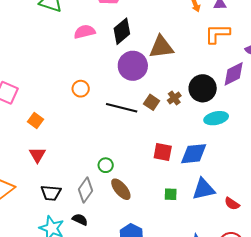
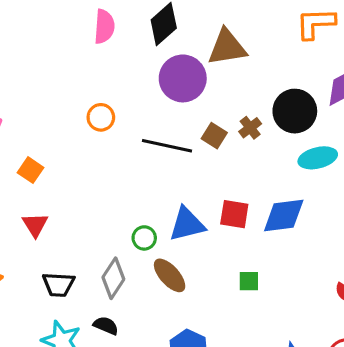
pink semicircle: (85, 32) -> (104, 27), turned 110
blue triangle: (203, 189) -> (187, 224), moved

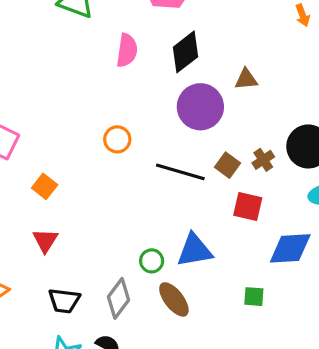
brown triangle: (227, 47) -> (246, 79), size x0.6
red square: (234, 214) -> (248, 207), moved
green square: (249, 281) -> (254, 297), moved

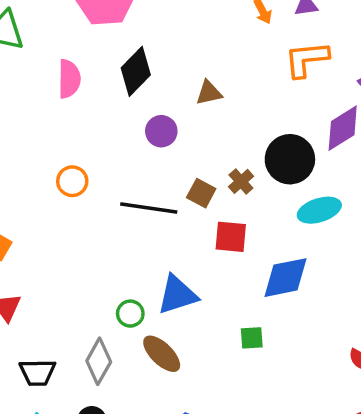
purple circle: (200, 107) -> (161, 131), size x0.6

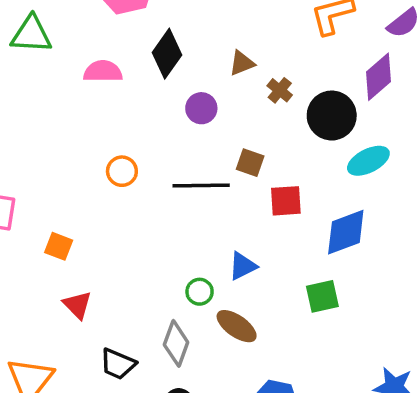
pink semicircle: (69, 79) -> (103, 71), turned -81
brown cross: (241, 181) -> (280, 90), moved
blue triangle: (177, 295) -> (243, 266), size x0.7
green square: (252, 338) -> (322, 296), size x1.4
black trapezoid: (37, 372) -> (118, 364), turned 33

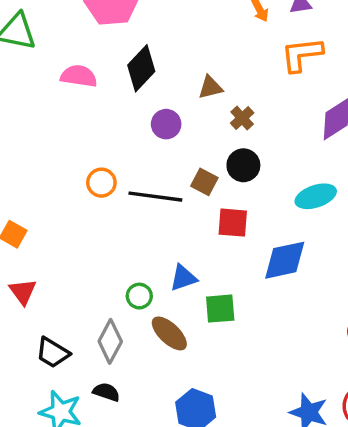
black circle: (332, 116) -> (243, 165), moved, size x0.7
orange circle: (122, 171) -> (101, 183), moved
green square: (322, 296) -> (220, 309), moved

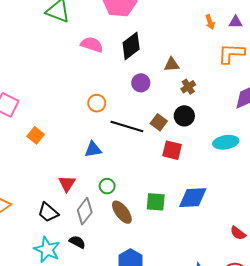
orange circle: (101, 183) -> (97, 103), moved
blue diamond: (285, 260) -> (193, 198), moved
blue triangle: (183, 278) -> (93, 150), moved
red triangle: (23, 292) -> (67, 184), moved

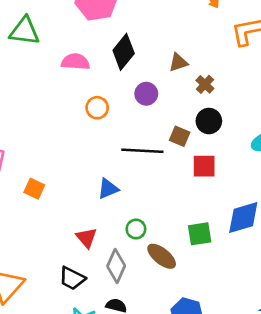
orange circle: (97, 103) -> (97, 108), moved

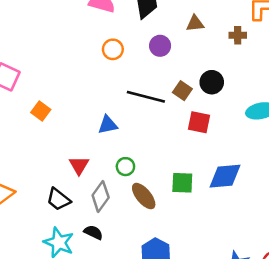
brown cross: (205, 84) -> (238, 35), moved, turned 35

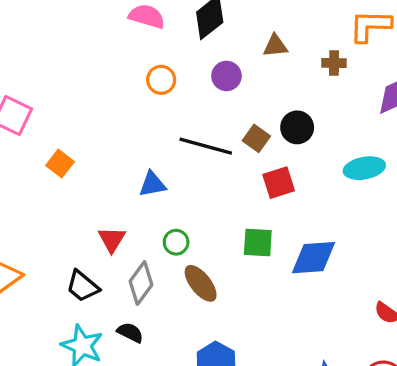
red square: (199, 122) -> (279, 183), turned -30
green square: (182, 183) -> (258, 243), moved

